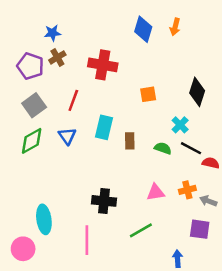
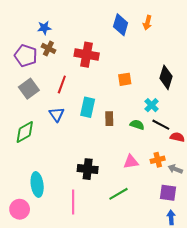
brown cross: (57, 57) -> (48, 48), turned -32
green diamond: (32, 141) -> (25, 132), moved
blue arrow: (178, 259) -> (171, 217), moved

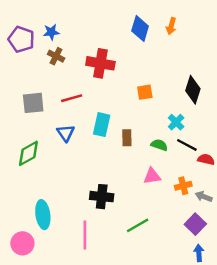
purple pentagon: (26, 56) -> (21, 39), moved
red line: (62, 84) -> (72, 98), turned 54
gray square: (29, 89) -> (33, 103), turned 30
pink triangle: (131, 162) -> (152, 176), moved
purple square: (168, 193) -> (195, 224), turned 36

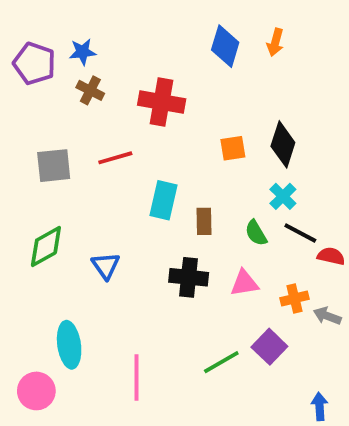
black diamond: (193, 90) -> (283, 144), moved
blue triangle: (66, 133) -> (106, 266), moved
green semicircle: (159, 145) -> (256, 233), turned -140
black cross: (102, 197) -> (189, 277), moved
purple square: (195, 224) -> (269, 347), moved

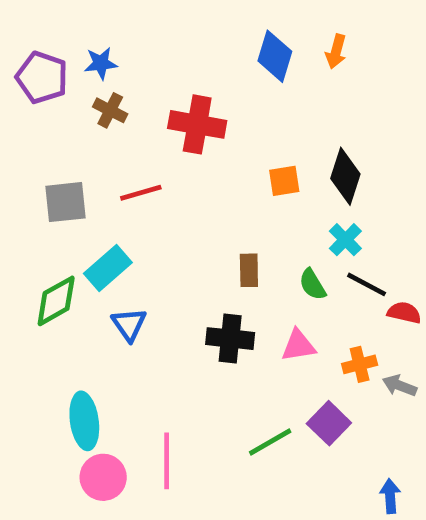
cyan rectangle: (163, 200) -> (108, 268), moved, turned 36
pink circle: (36, 391) -> (103, 477), moved

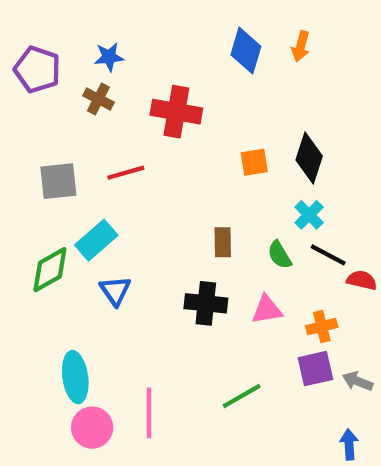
blue star: (101, 63) -> (109, 57), moved
gray arrow: (400, 386) -> (358, 381), moved
purple square: (329, 423) -> (315, 369), moved, turned 33

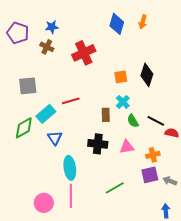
red cross: (176, 112) -> (84, 53), turned -35
red line: (126, 173) -> (71, 101), moved
cyan cross: (309, 215) -> (123, 102), moved
cyan ellipse: (75, 377) -> (70, 168), moved

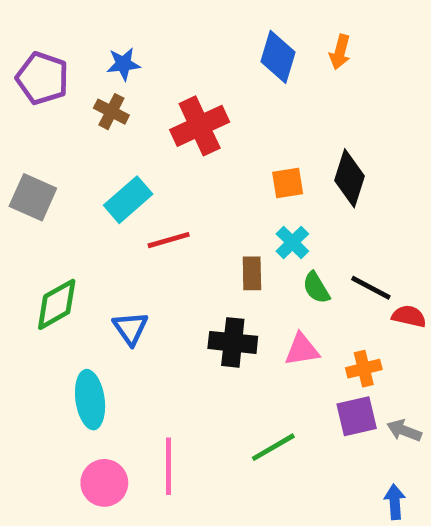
gray square: (28, 86) -> (33, 197), moved, turned 30
cyan rectangle: (46, 114) -> (128, 200), moved
cyan ellipse: (70, 168) -> (90, 400), moved

